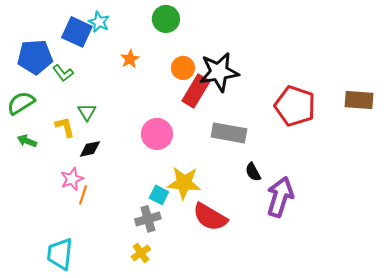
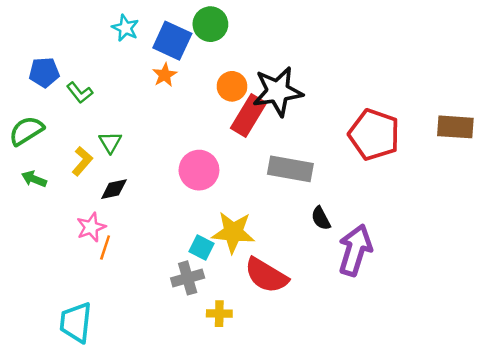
blue square: (77, 32) -> (172, 41), moved
blue pentagon: (35, 57) -> (44, 72), size x0.7
yellow L-shape: (65, 127) -> (82, 161), turned 55
yellow cross: (141, 253) -> (219, 314), moved, turned 36

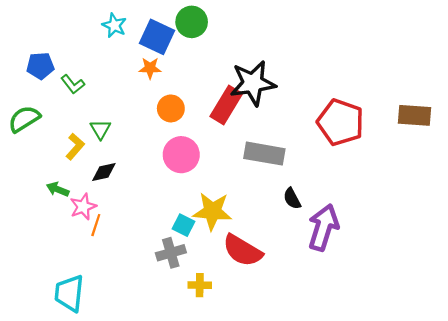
orange star: (165, 75) -> (150, 68), turned 30
orange circle: (232, 86) -> (171, 108), moved
green arrow: (34, 179) -> (58, 189), moved

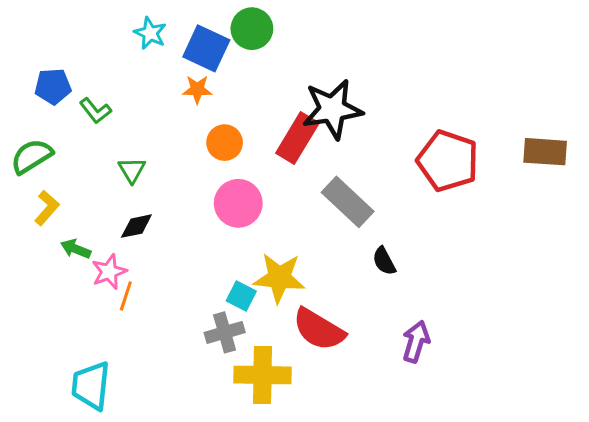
yellow L-shape: (75, 147) -> (47, 208), moved
gray rectangle: (264, 154) -> (348, 202), turned 33
purple arrow: (323, 227) -> (416, 342), moved, size x0.7
yellow cross: (200, 285) -> (263, 375), size x1.8

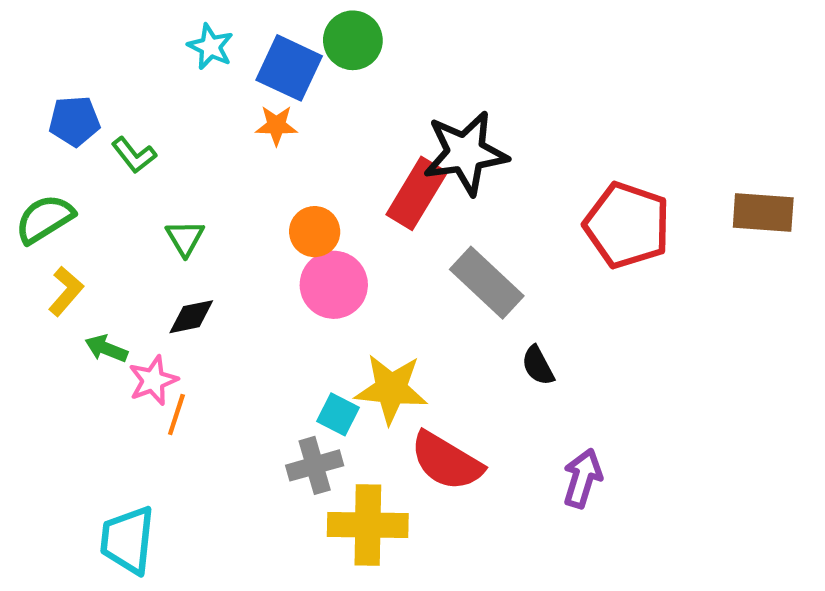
orange circle: (225, 143) -> (315, 232), moved

